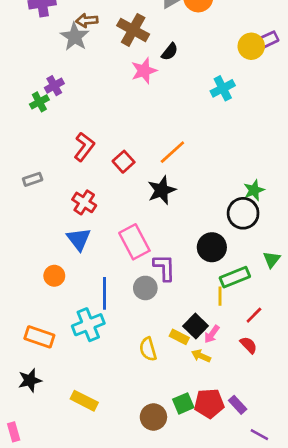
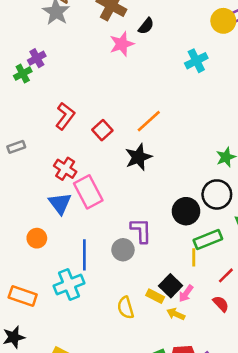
black circle: (243, 213) -> (217, 194), moved
pink rectangle: (134, 242) -> (88, 192), moved

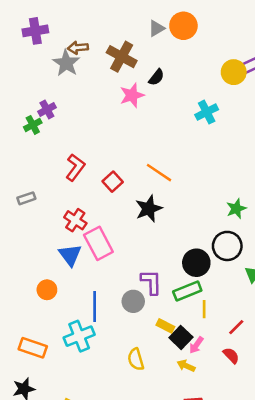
orange line: (149, 121) -> (159, 173), turned 76
green rectangle: (208, 239) -> (187, 291), moved
yellow rectangle: (155, 296) -> (165, 326), moved

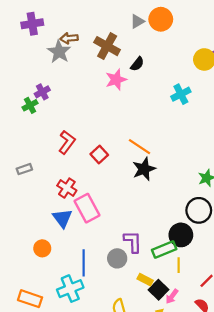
black star: (149, 209) -> (144, 169), moved
black circle: (196, 263) -> (181, 235), moved

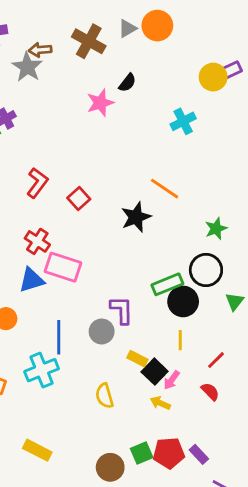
brown cross: (107, 46) -> (89, 41), moved
orange line: (140, 147) -> (165, 189), moved
pink rectangle: (87, 208) -> (63, 267), turned -44
blue triangle: (62, 218) -> (32, 280), turned 50
green rectangle: (164, 249) -> (167, 284), moved

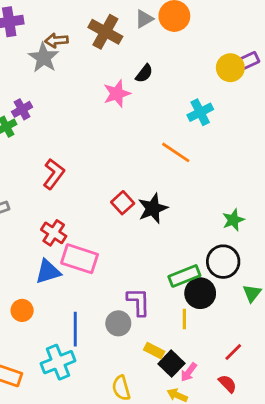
orange line: (165, 189) -> (176, 152), moved
red square: (79, 199) -> (123, 203), moved
yellow line: (180, 340) -> (184, 319), moved

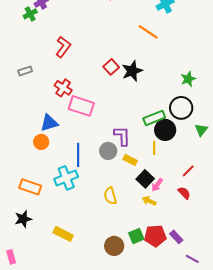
blue triangle: (48, 272) -> (49, 123), moved
yellow rectangle: (154, 351) -> (130, 160), moved

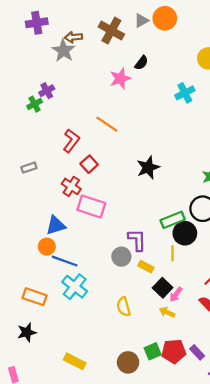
orange line: (148, 32) -> (107, 124), moved
red square: (111, 67) -> (89, 164), moved
blue line: (78, 155) -> (65, 261), moved, turned -70
cyan cross: (66, 178) -> (75, 287), turned -30
yellow rectangle: (63, 234) -> (75, 361), moved

